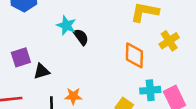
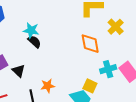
black semicircle: (81, 37) -> (34, 42), moved
black triangle: (42, 71) -> (19, 71), turned -48

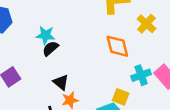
black semicircle: (34, 42) -> (50, 48), turned -80
black triangle: (19, 71) -> (61, 82), moved

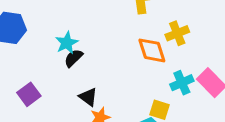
yellow cross: (146, 24) -> (177, 33), moved, turned 30
cyan star: (45, 35) -> (67, 43), turned -30

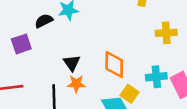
orange diamond: (152, 50) -> (114, 64), moved
black semicircle: (73, 58) -> (44, 21), moved

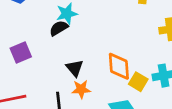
black semicircle: (44, 21) -> (59, 28), moved
yellow square: (129, 94) -> (138, 82), moved

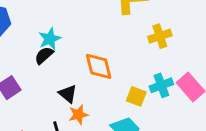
orange diamond: (119, 66) -> (99, 66), moved

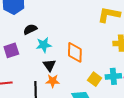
cyan star: (50, 39) -> (44, 45), moved
black semicircle: (44, 55) -> (30, 29), moved

